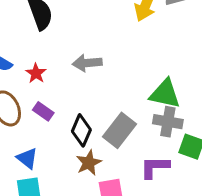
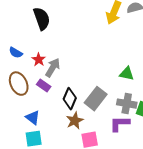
gray arrow: (87, 63) -> (53, 68), moved, turned 126
green triangle: (165, 94) -> (127, 74), size x0.7
gray cross: (168, 122) -> (127, 104), moved

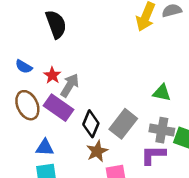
purple rectangle: (44, 86) -> (59, 108), size x1.6
blue triangle: (33, 118) -> (45, 147), turned -35

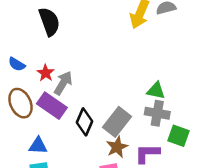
gray cross: (162, 130) -> (157, 113), moved
brown star: (97, 151) -> (117, 147), moved

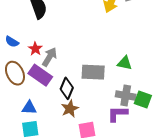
gray cross: (157, 113) -> (126, 95), moved
gray rectangle: (117, 122) -> (93, 72), moved, turned 55
brown star: (117, 147) -> (70, 109), moved

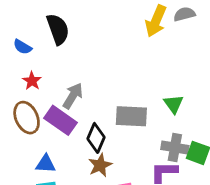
blue semicircle: (12, 42) -> (22, 47), moved
red star: (35, 49) -> (32, 81), moved
green triangle: (125, 63) -> (174, 104), turned 42

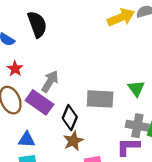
yellow arrow: (156, 21) -> (121, 17), turned -136

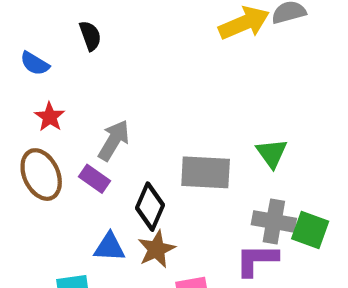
black semicircle: (37, 24) -> (90, 36), size x0.6
purple rectangle: (39, 102) -> (95, 179), size x0.6
blue triangle: (27, 140) -> (109, 247), moved

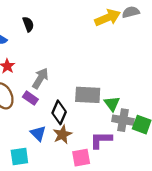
green triangle: (272, 153) -> (112, 104), moved
blue triangle: (109, 247) -> (38, 133), turned 42
purple L-shape: (257, 260) -> (101, 140), moved

